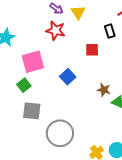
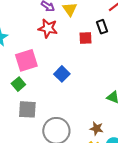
red square: (92, 50) -> (85, 38), moved
brown star: (104, 90) -> (97, 129), moved

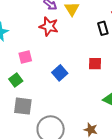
red square: (85, 38) -> (95, 64), moved
pink square: (26, 60) -> (25, 57), size x0.6

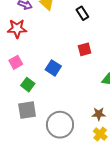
red star: (49, 26) -> (17, 29), moved
green square: (16, 80) -> (28, 85), moved

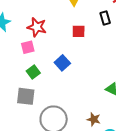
red star: (17, 29) -> (37, 27), moved
red square: (85, 49) -> (79, 31), moved

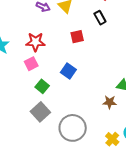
gray square: (26, 96) -> (40, 112), turned -36
brown star: (94, 119) -> (110, 102), moved

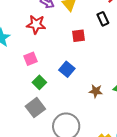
red star: (35, 42) -> (36, 24), moved
brown star: (110, 102) -> (96, 91), moved

